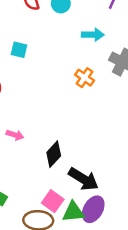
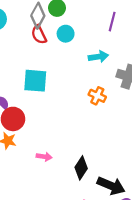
cyan square: (19, 50) -> (35, 81), size x1.6

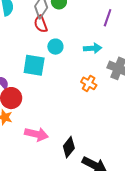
cyan circle: (66, 34) -> (55, 47), moved
pink arrow: (44, 157) -> (36, 134), size x1.6

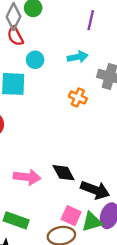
pink arrow: (36, 134) -> (27, 177), moved
black diamond: (69, 147) -> (64, 173), turned -60

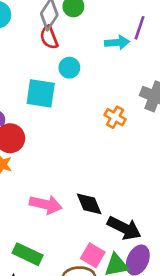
cyan arrow: (78, 57) -> (117, 42), moved

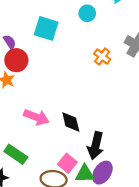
cyan circle: (69, 68) -> (87, 13), moved
black arrow: (124, 228) -> (96, 146), turned 68

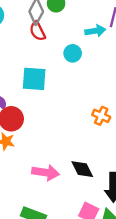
orange cross: (102, 57) -> (101, 116), moved

